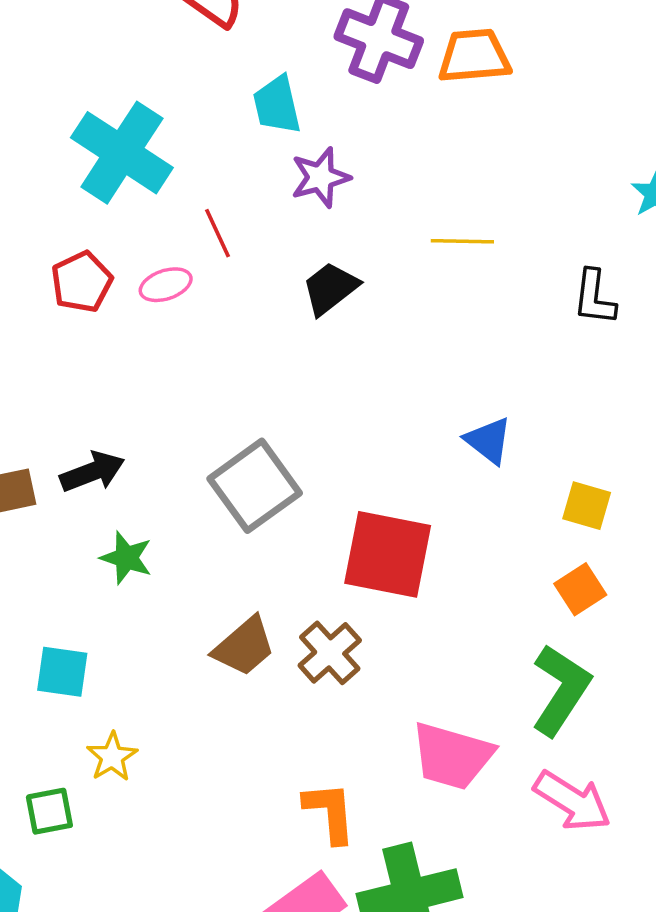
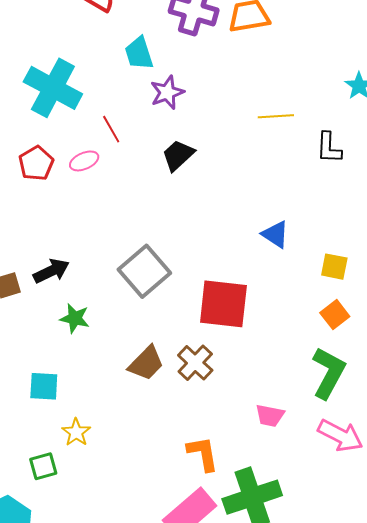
yellow line: (462, 241) -> (276, 116), moved
pink trapezoid: (452, 756) -> (270, 416), size x0.6

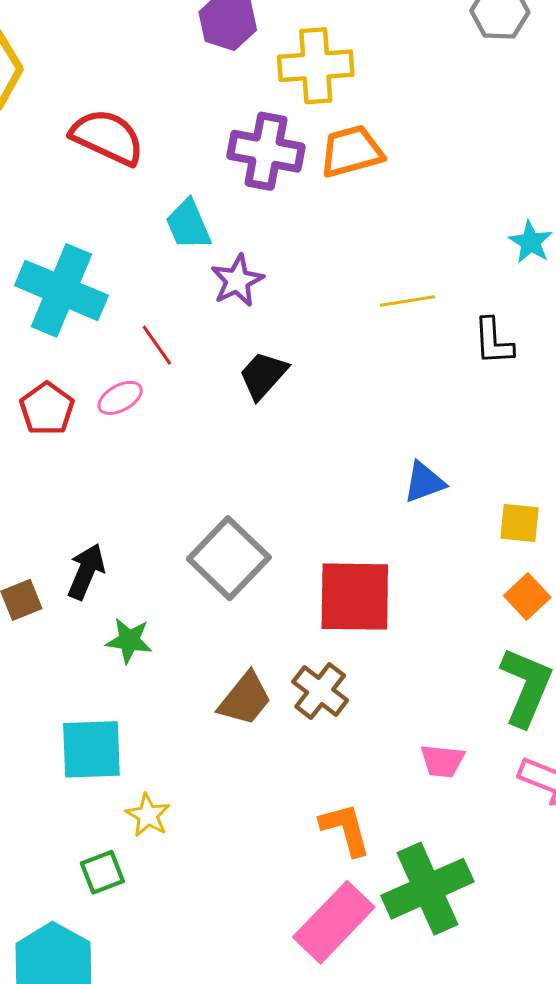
blue triangle: (275, 234) -> (424, 482), turned -48
black arrow: (51, 271) -> (86, 571), turned -36
cyan square: (44, 386) -> (91, 749), size x1.4

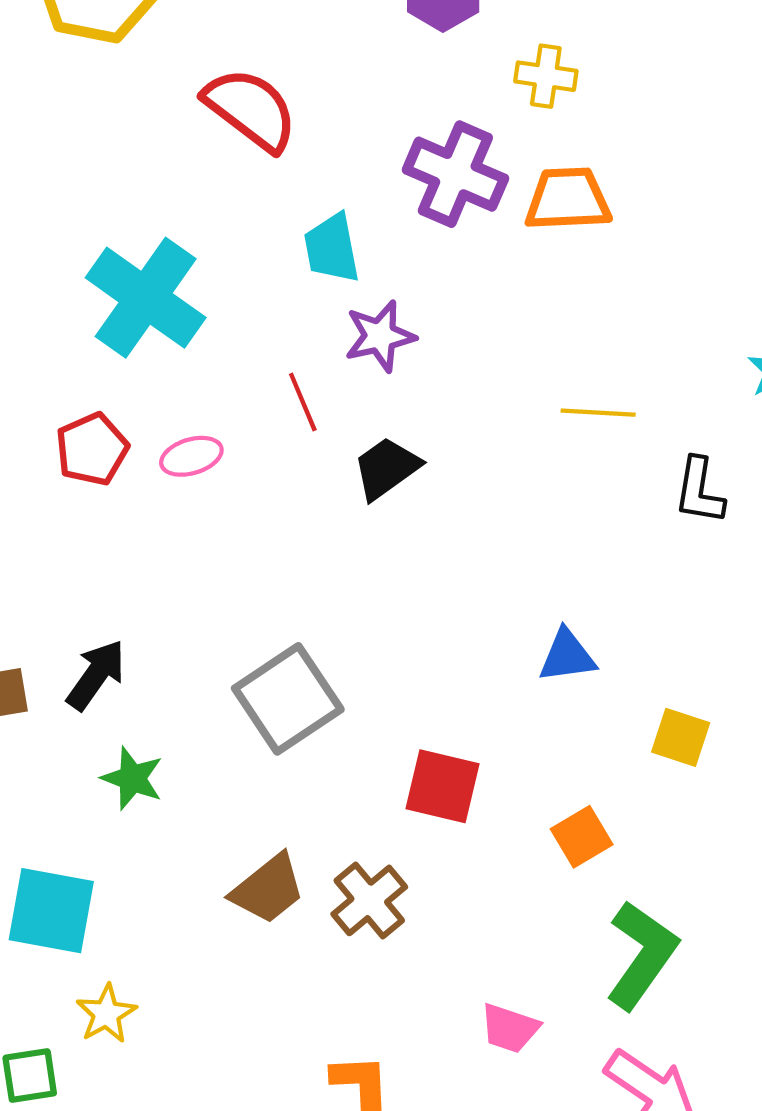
yellow cross: (316, 66) -> (546, 76), size x0.6
red line: (157, 345) -> (303, 402), moved
red square: (355, 597) -> (442, 786), size x0.7
orange square: (527, 597) -> (582, 837), moved

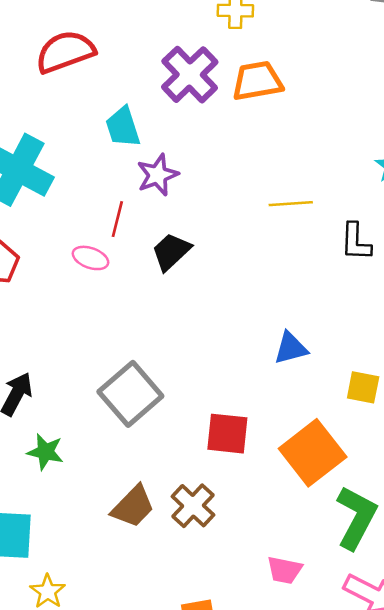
red semicircle: (251, 109) -> (65, 52), turned -50
purple cross: (455, 174) -> (190, 75), turned 30
red line: (303, 402) -> (117, 219), turned 44
pink ellipse: (191, 456) -> (90, 258), moved, turned 44
orange square: (582, 837) -> (313, 453), size x1.8

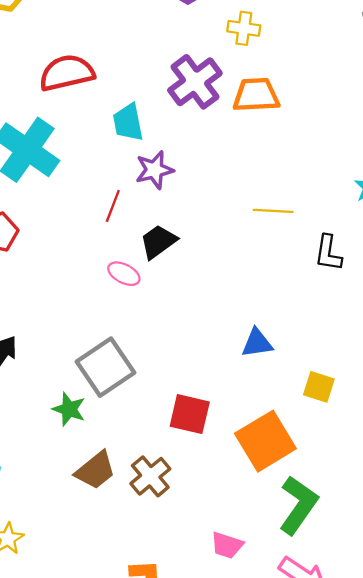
red semicircle: (65, 52) -> (67, 73), moved
pink ellipse: (90, 258) -> (124, 274), moved
green star: (45, 452) -> (69, 409), moved

